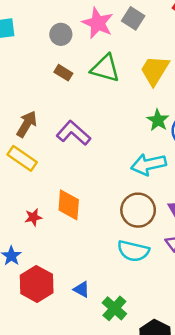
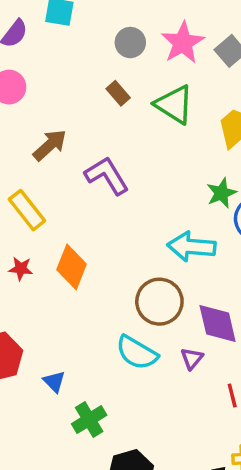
yellow rectangle: (22, 158) -> (27, 210), moved

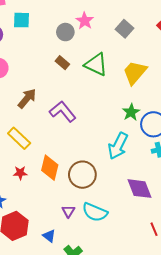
pink star: (183, 43) -> (85, 21), moved, size x0.7
cyan arrow: (191, 247) -> (118, 146), turned -60
brown circle: (159, 302) -> (82, 175), moved
purple triangle: (192, 358) -> (68, 211), moved

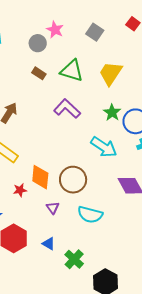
purple L-shape: (63, 112) -> (67, 109), moved
cyan arrow: (118, 146) -> (104, 147), turned -76
red star: (20, 173) -> (20, 190), moved
purple triangle: (68, 211) -> (53, 208), moved

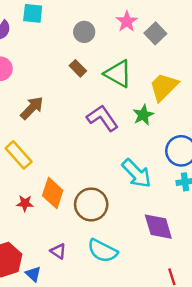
pink star: (55, 30) -> (127, 21), moved
green star: (112, 113) -> (143, 115), moved
purple triangle: (53, 208) -> (58, 251), moved, turned -32
blue triangle: (49, 244) -> (33, 274), moved

